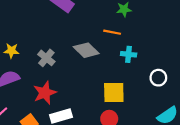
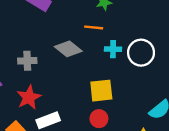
gray cross: (46, 58) -> (27, 61), turned -36
white circle: (158, 78) -> (141, 53), moved, size x1.5

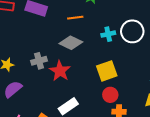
orange line: (94, 27) -> (75, 18), moved
red star: (29, 97) -> (60, 71), moved

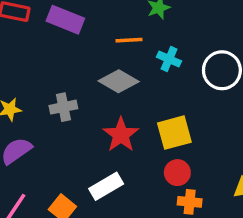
cyan cross: (108, 34) -> (169, 59), moved, turned 32
red star: (60, 71) -> (121, 135), moved

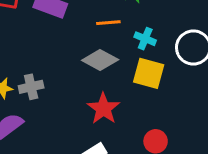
gray cross: (63, 107) -> (31, 87), moved
yellow square: (174, 133) -> (149, 73), moved, turned 32

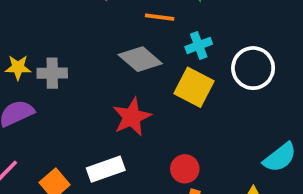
cyan cross: (145, 39) -> (199, 45), turned 35

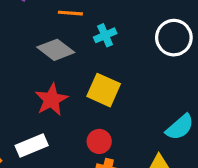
white circle: (253, 68) -> (174, 38), moved
yellow square: (194, 87) -> (104, 90), moved

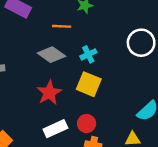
cyan cross: (105, 35) -> (88, 54), moved
white rectangle: (32, 145) -> (55, 129), moved

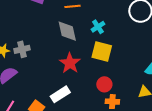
gray diamond: (51, 55) -> (67, 31), turned 50
white rectangle: (55, 129) -> (60, 94), moved

